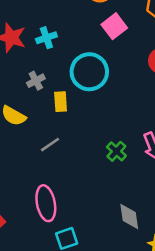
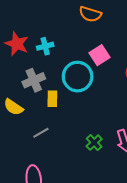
pink square: (114, 26) -> (100, 55), moved
gray cross: (36, 81) -> (34, 80), size x1.5

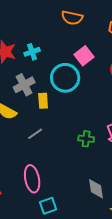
green cross: (94, 143) -> (86, 139), turned -35

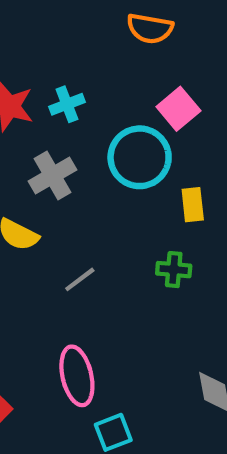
yellow rectangle: (43, 101) -> (193, 205), moved
green cross: (86, 139) -> (174, 270), moved

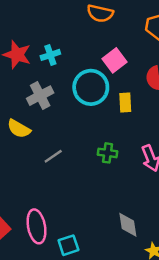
yellow rectangle: (193, 205) -> (125, 102), moved
pink ellipse: (77, 376) -> (37, 226), moved

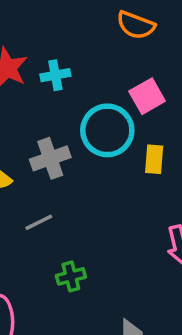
gray cross: (40, 96) -> (50, 158), moved
green cross: (108, 153) -> (71, 276), moved, turned -30

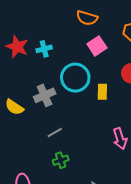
pink square: (147, 96) -> (97, 46), moved
gray line: (39, 222) -> (55, 132), moved

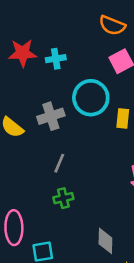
red star: (17, 47) -> (23, 53), turned -30
gray line: (55, 132) -> (59, 163), turned -42

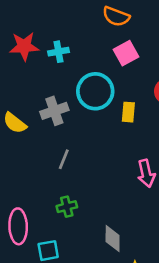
green cross: (63, 198) -> (67, 207), moved

